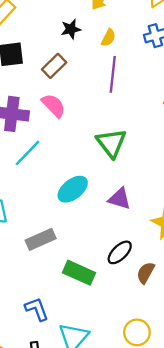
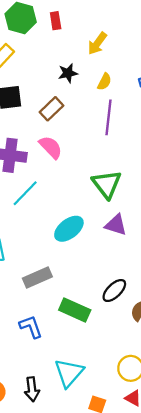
purple triangle: (120, 199) -> (116, 225), moved
blue L-shape: (37, 309) -> (31, 327), moved

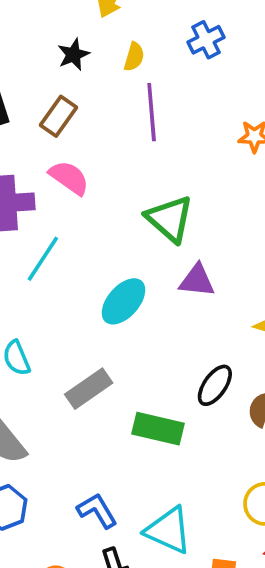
blue L-shape: (31, 327) -> (97, 511), moved
cyan triangle: (69, 373) -> (168, 530), turned -36

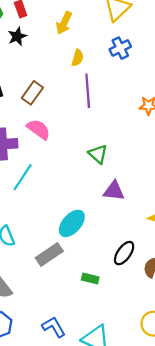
black star: (73, 55) -> (17, 36), moved
green triangle: (170, 219) -> (98, 154), size x0.7
cyan ellipse: (124, 301) -> (72, 223), moved
green rectangle: (158, 429) -> (90, 279), size x0.6

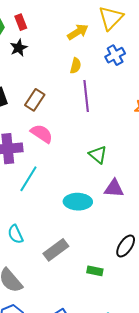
yellow arrow: (64, 23) -> (78, 32), moved, turned -145
cyan ellipse: (72, 223) -> (78, 202), moved, turned 52

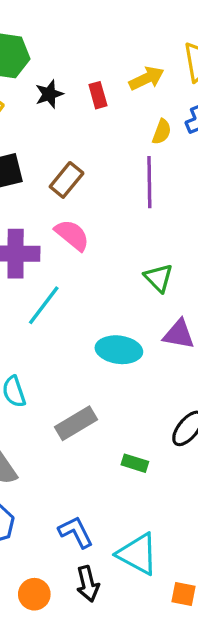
red rectangle: (21, 22) -> (98, 95), moved
yellow semicircle: (76, 66) -> (162, 132), moved

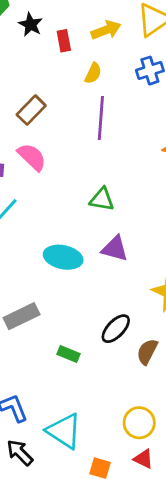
black star: (49, 94) -> (31, 25), moved, turned -30
yellow semicircle: (162, 132) -> (93, 73), moved
green triangle: (159, 278) -> (102, 199), turned -40
black arrow: (88, 584) -> (20, 453), turned 144

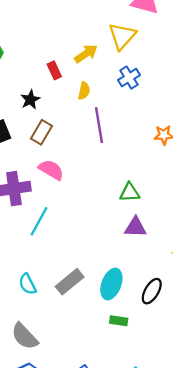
black star: (31, 25) -> (30, 100), moved, turned 30
green triangle: (102, 199) -> (130, 192), moved
cyan ellipse: (63, 257) -> (111, 284), moved, turned -68
gray rectangle: (22, 316) -> (70, 282), moved

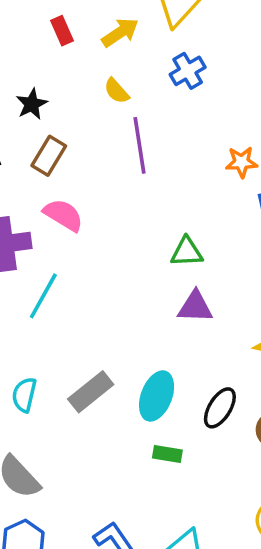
red rectangle: (54, 70) -> (62, 31), moved
yellow semicircle: (84, 91) -> (117, 91), turned 126
cyan semicircle: (28, 284) -> (24, 395), turned 40

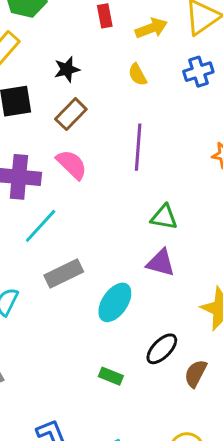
purple line: (139, 145) -> (138, 147), moved
gray rectangle: (91, 392) -> (64, 273), moved
cyan ellipse: (157, 396) -> (115, 302), moved

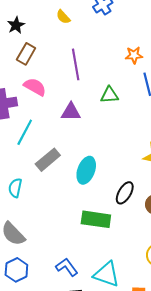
green triangle: (164, 217) -> (110, 95), moved
purple triangle: (161, 263) -> (71, 112), moved
green rectangle: (111, 376) -> (96, 219), size x1.8

